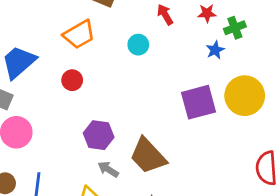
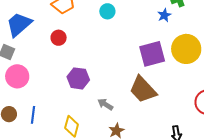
brown trapezoid: (148, 156) -> (143, 90), moved
gray arrow: (108, 169) -> (105, 104), moved

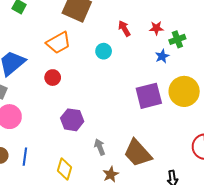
brown trapezoid: (143, 90) -> (138, 153), moved
gray arrow: (105, 104) -> (100, 147), turned 35

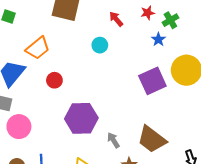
orange trapezoid: (59, 43) -> (38, 48), moved
purple hexagon: (72, 120) -> (81, 118), size x1.4

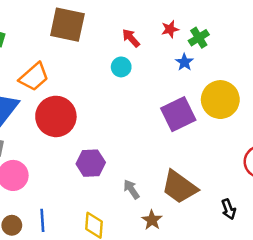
cyan circle: (100, 45) -> (121, 67), moved
red circle: (54, 80) -> (56, 116), size x2.0
purple hexagon: (81, 118) -> (91, 163), size x0.7

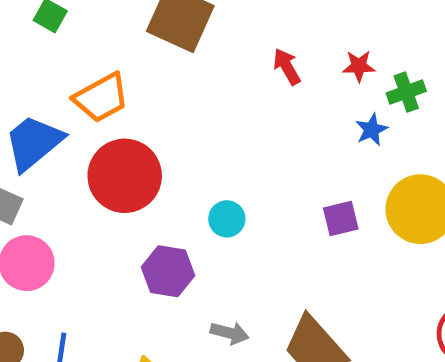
cyan circle: (121, 67) -> (227, 219), moved
purple square: (178, 114) -> (341, 218), size x0.6
gray arrow: (131, 189) -> (230, 333), turned 126

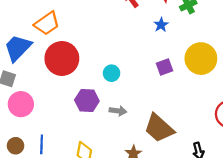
blue star: (371, 130) -> (161, 25), moved
gray arrow: (230, 333) -> (118, 111), moved

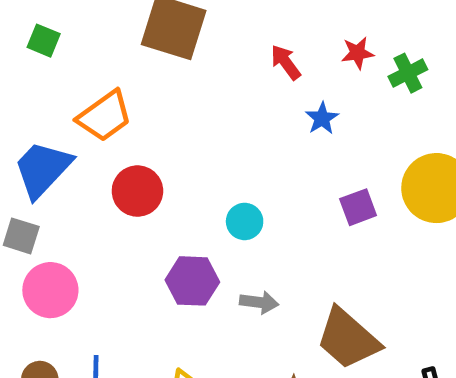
blue star: (161, 25) -> (322, 118), moved
red circle: (62, 58) -> (137, 191), size x0.7

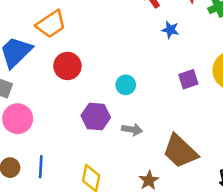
blue star: (322, 118) -> (170, 30), turned -30

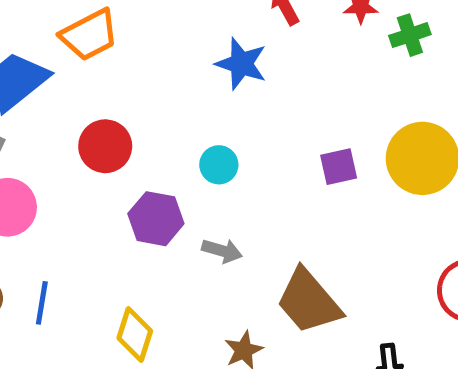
blue star: (170, 30) -> (241, 64), moved, size x1.5
red circle: (67, 66) -> (105, 146), moved

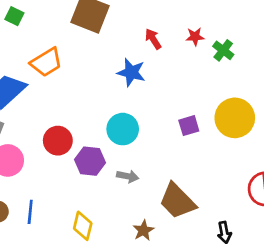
green cross: (410, 35) -> (223, 50), turned -30
red circle: (105, 146) -> (58, 141), moved
cyan circle: (219, 165) -> (123, 129), size x1.5

